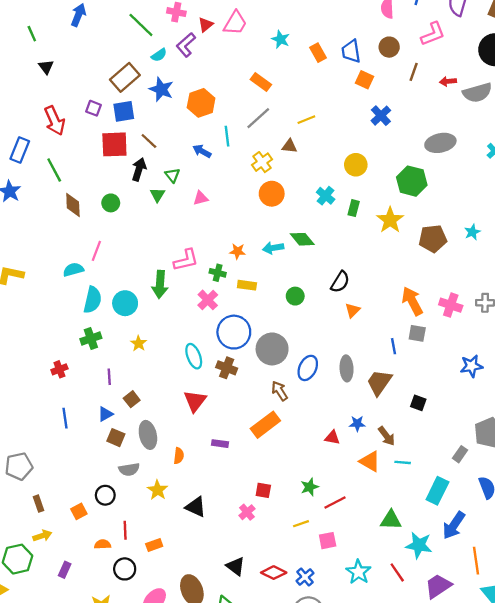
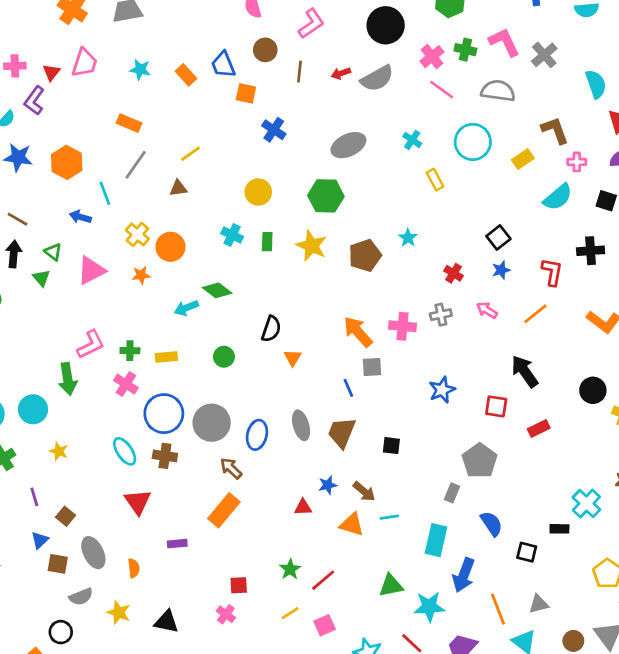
yellow cross: (262, 162) -> (137, 234), moved
pink triangle: (201, 198) -> (91, 270), size x1.6
orange star: (237, 251) -> (141, 275), moved

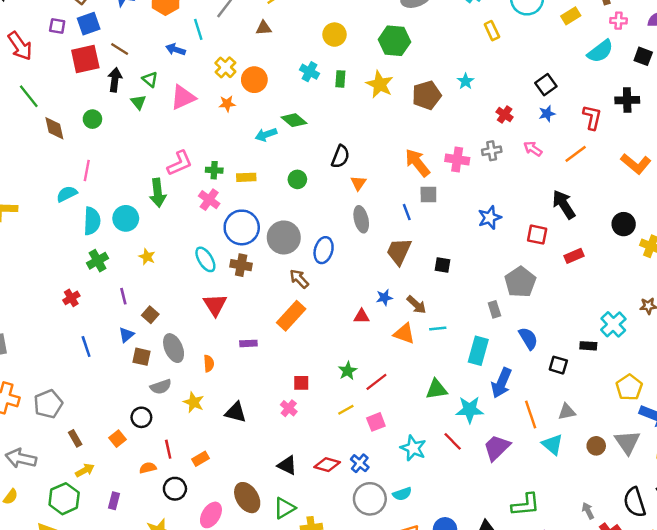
gray ellipse: (301, 425) -> (361, 219), moved
gray rectangle: (452, 493) -> (494, 309), turned -42

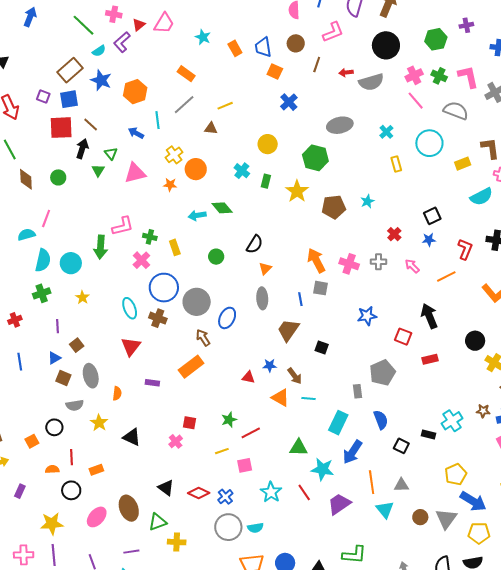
yellow rectangle: (246, 177) -> (175, 247), turned 63

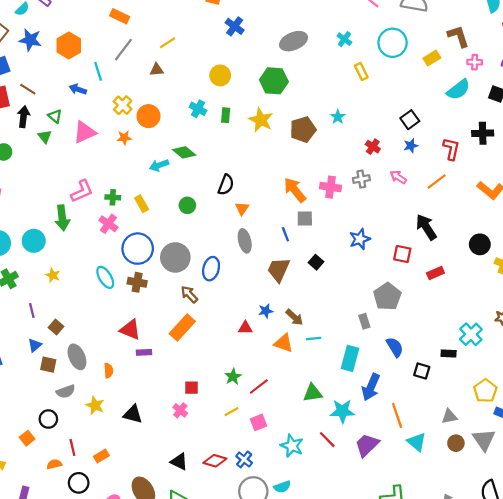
red triangle: (131, 347) -> (130, 330), moved, turned -35
black square: (322, 347) -> (316, 262), moved, turned 32
gray triangle: (401, 485) -> (449, 416), moved

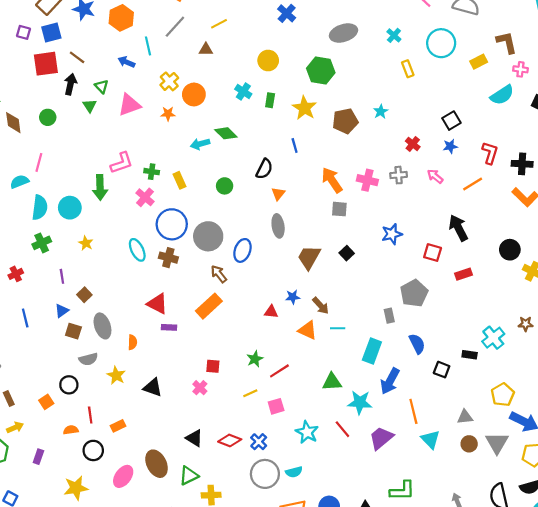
black cross: (483, 133) -> (522, 164), moved
blue line: (285, 234) -> (295, 145), moved

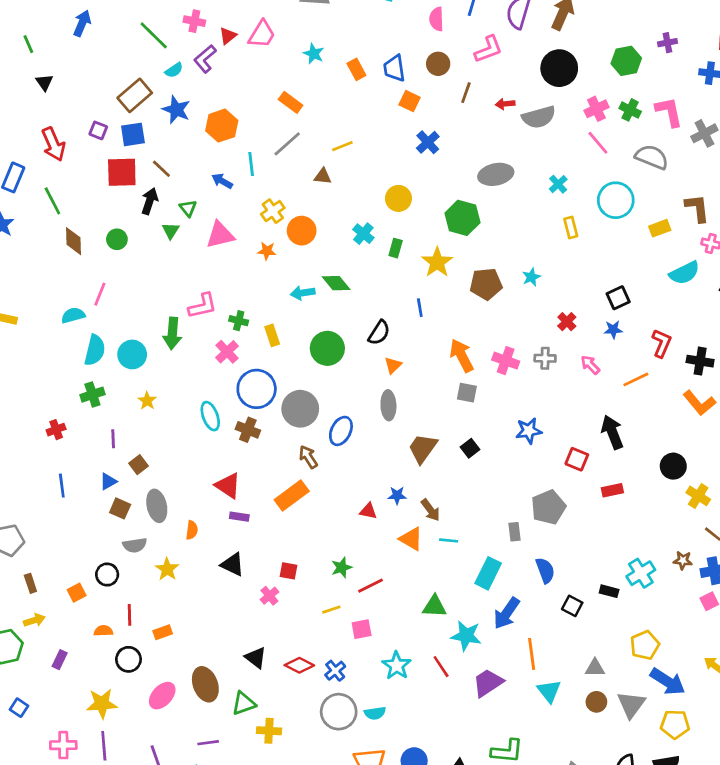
green circle: (225, 186) -> (327, 348), size x1.6
black triangle: (153, 387) -> (233, 564), moved

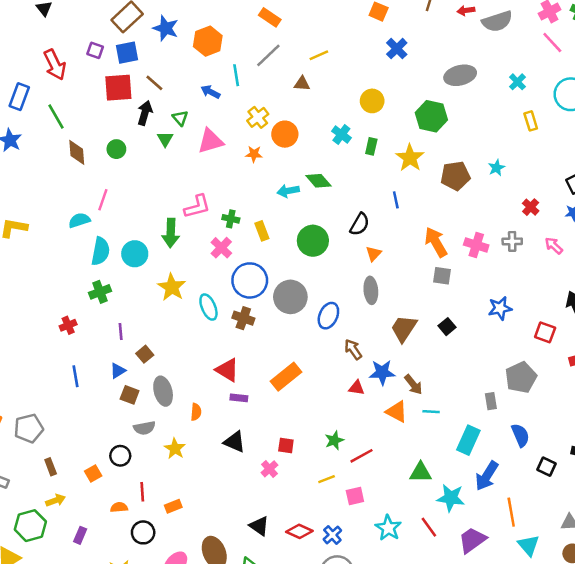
yellow star: (147, 401) -> (172, 287), moved, size x1.6
brown arrow: (308, 457) -> (353, 349), moved
blue star: (397, 495) -> (382, 372), size x1.5

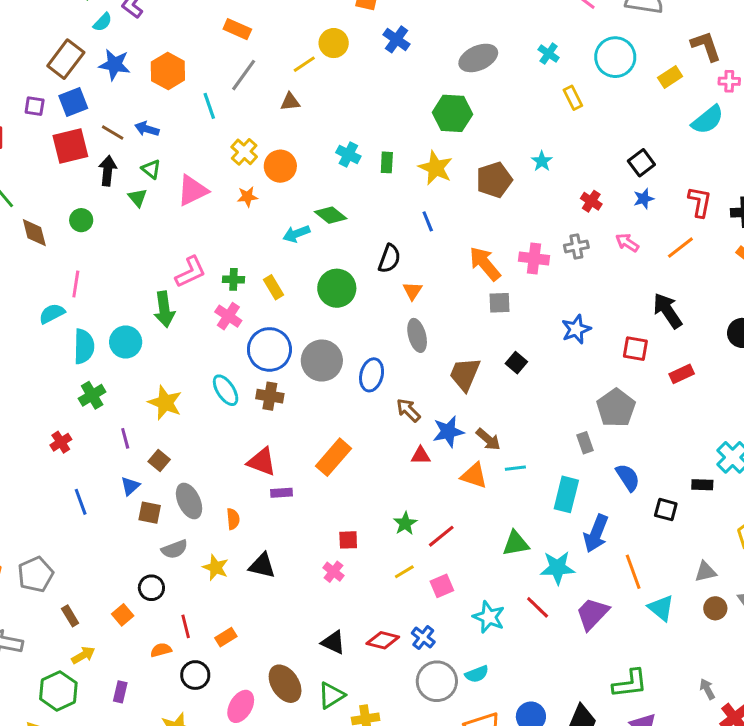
blue arrow: (210, 92) -> (147, 129), moved
yellow circle: (372, 101) -> (334, 43), moved
yellow star: (172, 287) -> (165, 403), moved
black triangle: (234, 442) -> (262, 566), moved

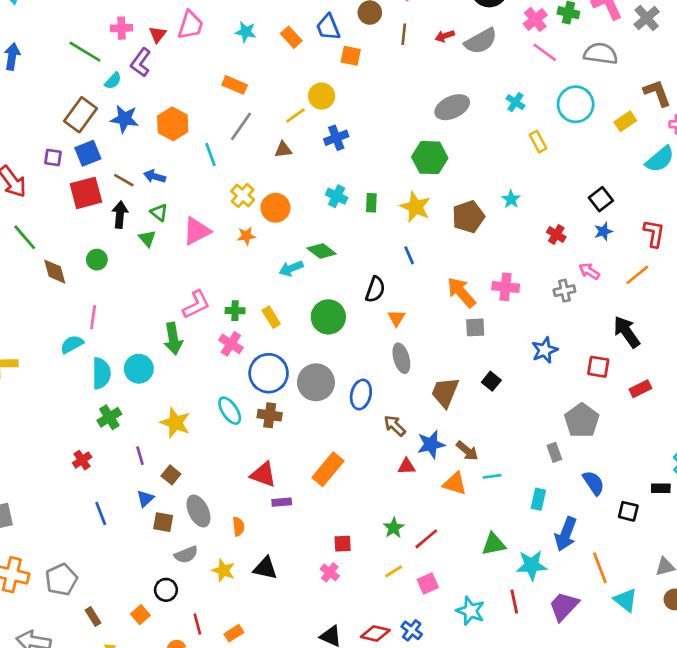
blue cross: (397, 39) -> (336, 138), moved, turned 35
gray cross: (576, 246) -> (564, 291), moved
cyan rectangle: (566, 494) -> (538, 499), size x0.7
red line: (538, 607) -> (514, 601), turned 35

